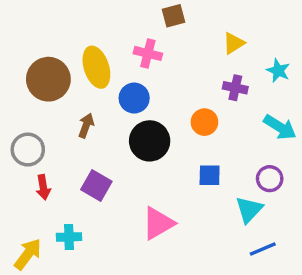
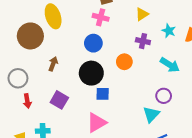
pink cross: (148, 53) -> (101, 17), moved
yellow ellipse: (96, 67) -> (53, 16), moved
blue circle: (134, 98) -> (93, 43), moved
blue square: (210, 175) -> (103, 94), moved

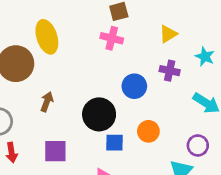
blue circle: (93, 43) -> (134, 86), moved
orange circle: (124, 62) -> (148, 131), moved
purple square: (59, 100) -> (55, 151), turned -30

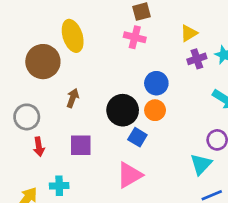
purple cross: (170, 71) -> (197, 59), moved, turned -30
orange circle: (148, 131) -> (155, 110), moved
blue square: (115, 143) -> (137, 137), turned 30

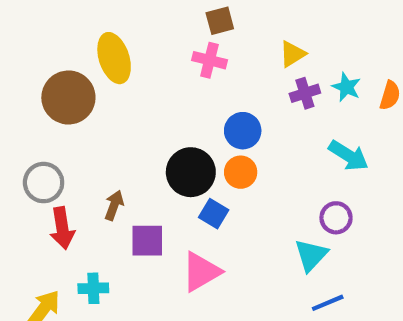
brown arrow: (73, 98) -> (114, 205), moved
purple square: (81, 145) -> (147, 241), moved
red arrow: (39, 147) -> (62, 228), size x1.4

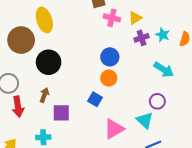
pink cross: (209, 60) -> (112, 18), moved
black circle: (191, 172) -> (49, 62), moved
cyan triangle: (311, 255) -> (145, 120), turned -30
pink triangle: (201, 272) -> (114, 129), moved
cyan cross: (93, 288) -> (43, 137), moved

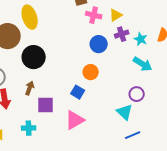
cyan star: (163, 35) -> (141, 39), moved
blue circle: (110, 57) -> (99, 44), moved
pink triangle: (114, 129) -> (75, 120), moved

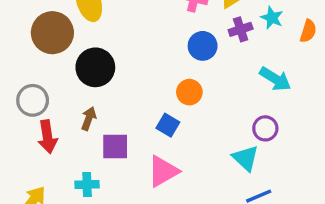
cyan star: (141, 39) -> (272, 18), moved

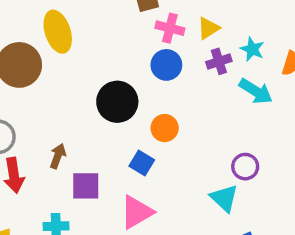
blue circle: (203, 46) -> (166, 65), moved
black circle: (95, 67) -> (117, 102), moved
cyan arrow: (275, 79) -> (256, 91), moved

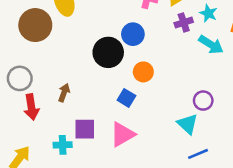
blue circle: (166, 65) -> (133, 34), moved
purple square: (86, 186) -> (85, 129), moved

